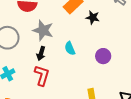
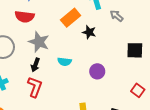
cyan semicircle: (70, 48) -> (64, 62), turned -64

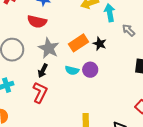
orange rectangle: (71, 18) -> (79, 43), moved
purple circle: (97, 71) -> (90, 70), moved

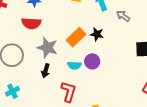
red L-shape: (40, 92) -> (69, 92), moved

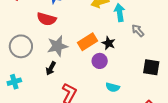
gray star: (47, 48) -> (57, 46), turned 30
purple circle: (92, 61) -> (100, 61), moved
cyan semicircle: (74, 65) -> (113, 87), moved

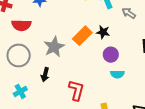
red semicircle: (47, 19) -> (21, 25), moved
purple circle: (100, 61) -> (111, 55), moved
black arrow: (51, 68) -> (45, 75), moved

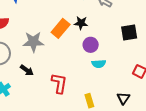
gray star: (54, 47) -> (33, 42), turned 30
black arrow: (45, 75) -> (27, 70), turned -64

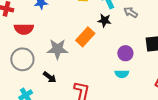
black star: (81, 23) -> (104, 20), moved
purple circle: (91, 45) -> (125, 53), moved

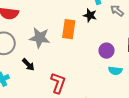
orange rectangle: (85, 37) -> (69, 29), turned -42
cyan semicircle: (122, 74) -> (115, 71), moved

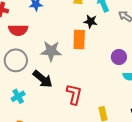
black star: (90, 15) -> (91, 21), moved
black arrow: (28, 65) -> (43, 79), size x1.5

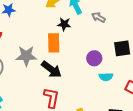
black arrow: (43, 79) -> (51, 69), moved

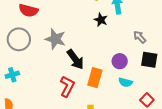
gray arrow: (99, 17) -> (140, 37), moved
orange rectangle: (54, 43) -> (95, 78), moved

